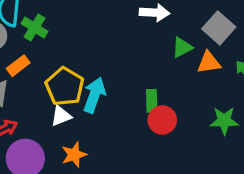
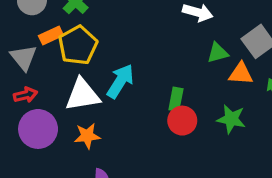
yellow pentagon: (65, 87) -> (78, 45), moved
white triangle: (61, 116) -> (83, 95), size x1.6
green star: (224, 121) -> (231, 119), moved

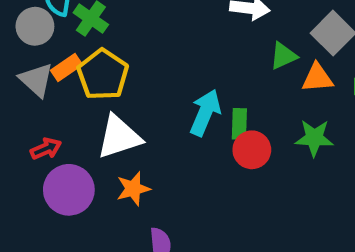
gray triangle: (24, 58) -> (36, 80), moved
cyan arrow: (120, 81) -> (205, 113), moved

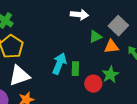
green star: (314, 138) -> (110, 75), turned -30
red circle: (252, 150) -> (93, 84), moved

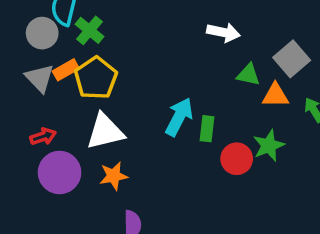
green triangle: (95, 37) -> (248, 75), turned 32

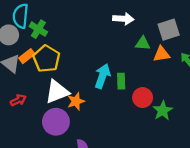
gray square: (292, 59) -> (169, 30), turned 30
green star: (269, 146) -> (163, 111), moved
purple circle: (60, 172) -> (56, 122), moved
orange star: (114, 176) -> (76, 101), moved

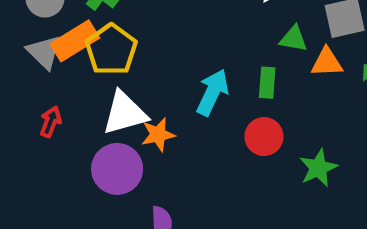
orange rectangle: (27, 56) -> (75, 41), size x1.5
green rectangle: (121, 81) -> (267, 83), moved
red circle: (143, 98) -> (264, 137), moved
red arrow: (18, 100) -> (51, 122), turned -49

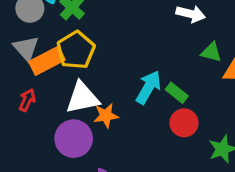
orange rectangle: (75, 41) -> (47, 61), moved
green rectangle: (267, 83) -> (177, 93), moved, turned -60

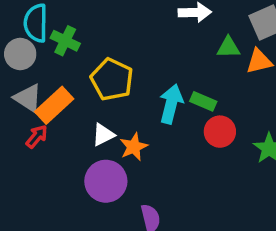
yellow pentagon: (76, 50) -> (112, 79), moved
white triangle: (82, 98) -> (103, 135), size x0.6
red arrow: (27, 100) -> (37, 136), moved, turned 30

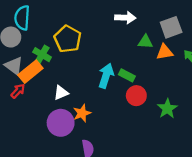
green cross: (65, 41) -> (42, 55), moved
yellow pentagon: (112, 79) -> (68, 39), moved
orange star: (134, 147) -> (82, 113), moved

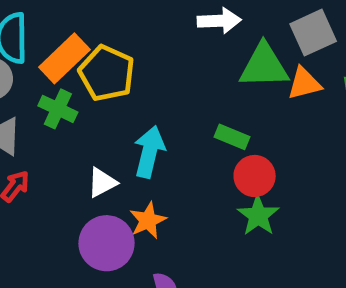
green triangle: (145, 42) -> (264, 66), size x1.6
orange rectangle: (30, 72) -> (64, 58), moved
cyan arrow: (106, 76) -> (149, 152), moved
green star: (167, 109) -> (258, 216), moved

